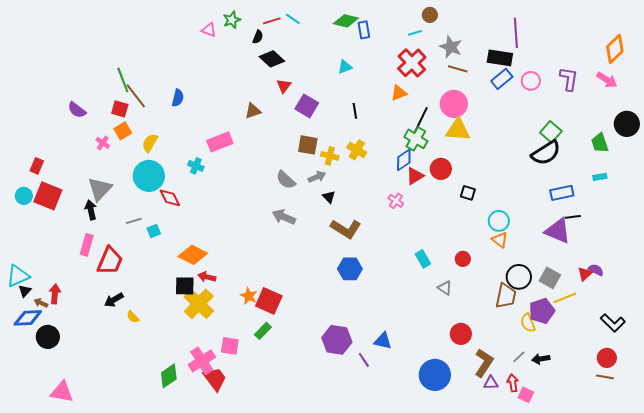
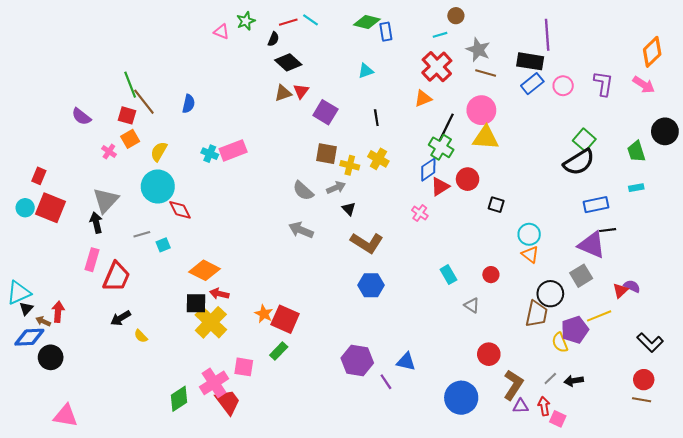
brown triangle: (253, 111) -> (283, 93), moved
cyan cross: (196, 166) -> (210, 154), moved
gray square: (550, 278) -> (581, 276), moved, turned 30

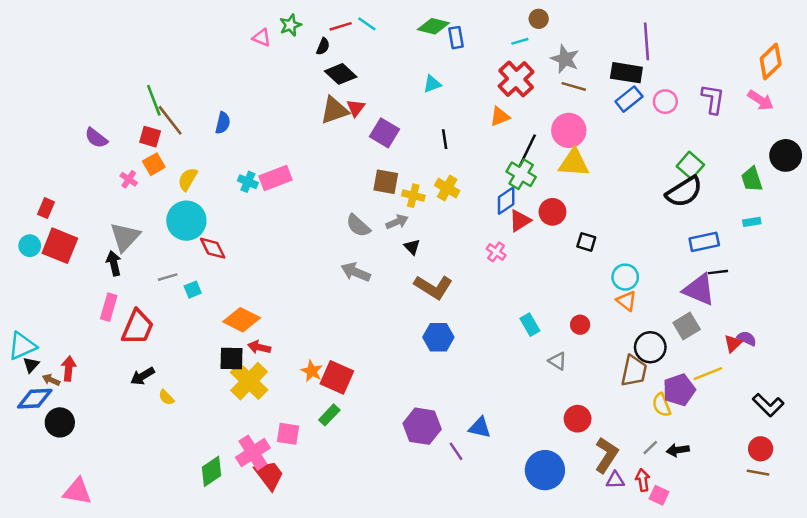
brown triangle: (283, 93) -> (334, 110), size x1.4

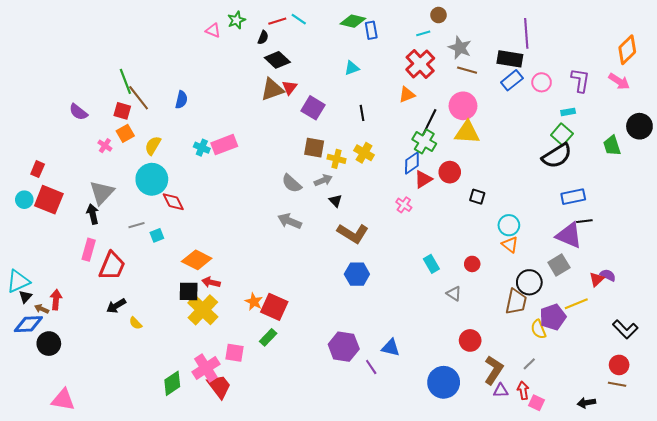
cyan rectangle: (752, 222) -> (568, 112), moved
black arrow: (678, 450) -> (586, 403), moved

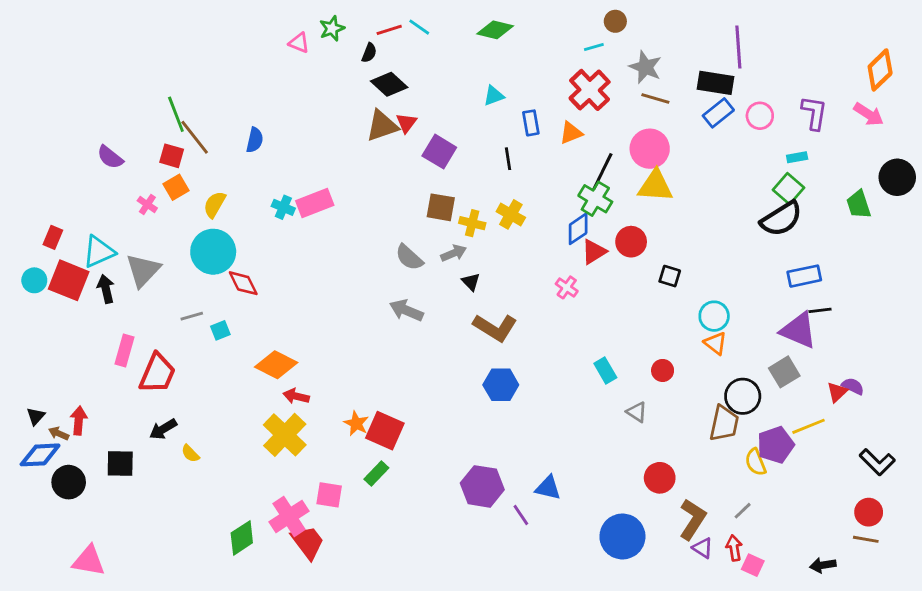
blue rectangle: (371, 30) -> (531, 123), moved
black arrow: (93, 214) -> (106, 289), moved
cyan triangle: (18, 281) -> (99, 252), moved
black square: (189, 291) -> (120, 463), moved
purple triangle: (501, 390) -> (703, 548), turned 35

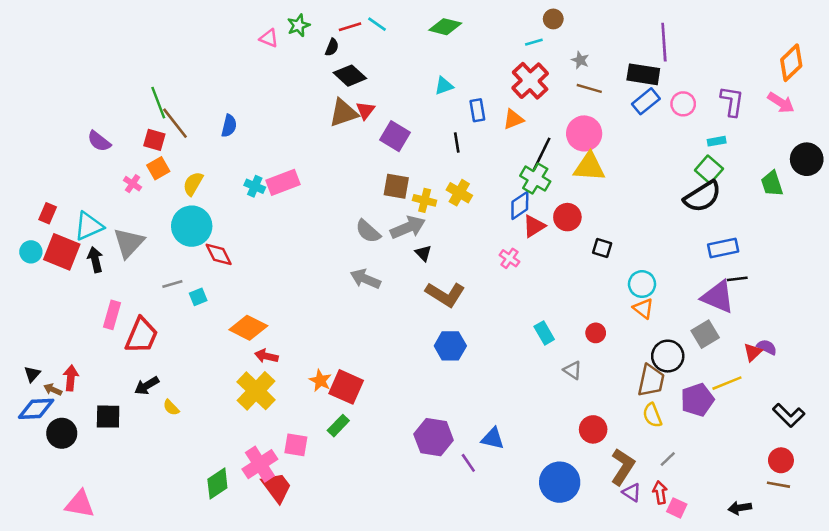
gray star: (645, 67) -> (580, 60), size x0.6
gray arrow: (454, 253) -> (408, 227), size x1.5
yellow semicircle: (756, 462) -> (652, 415), moved

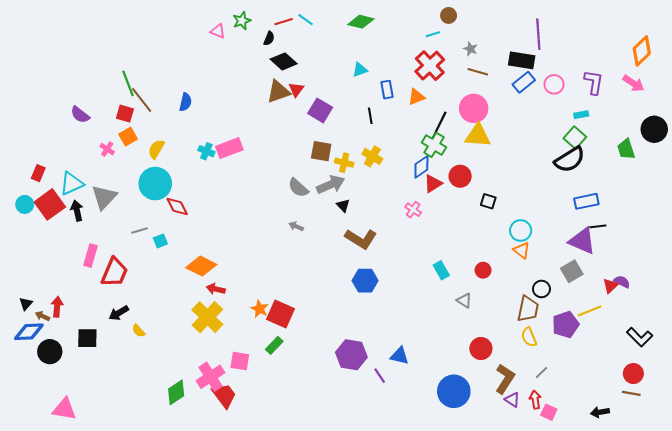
red square: (62, 252) -> (50, 204), turned 32
gray arrow: (365, 279) -> (296, 226), size x0.6
black circle: (668, 356) -> (541, 289), size x0.7

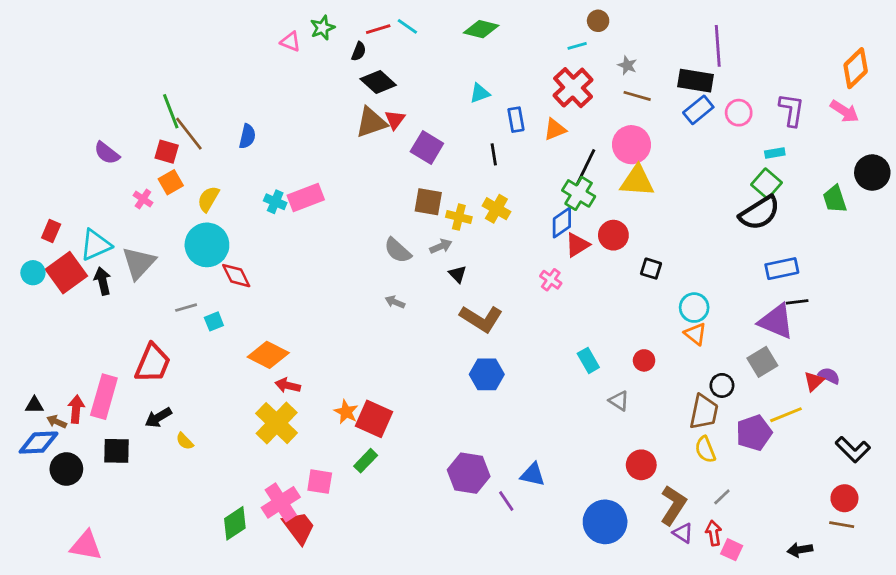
gray arrow: (331, 185) -> (441, 246), size x0.6
pink rectangle: (90, 256) -> (104, 397), moved, size x1.4
black triangle: (26, 304) -> (34, 405), turned 48

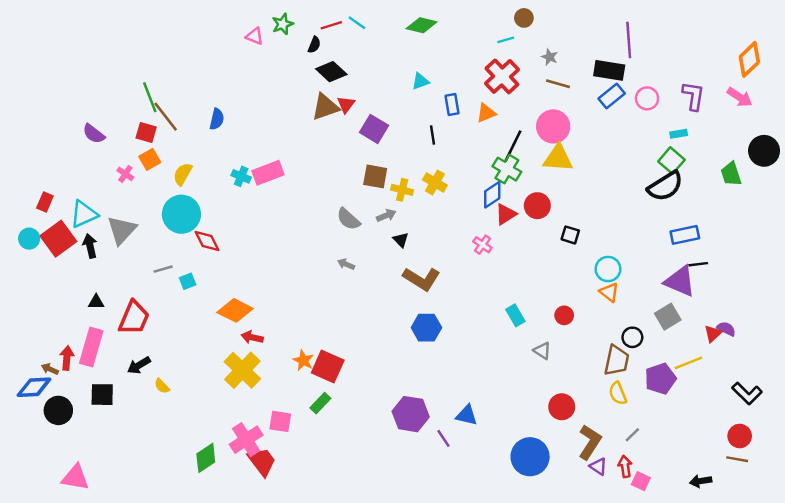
black triangle: (34, 405) -> (96, 302), moved

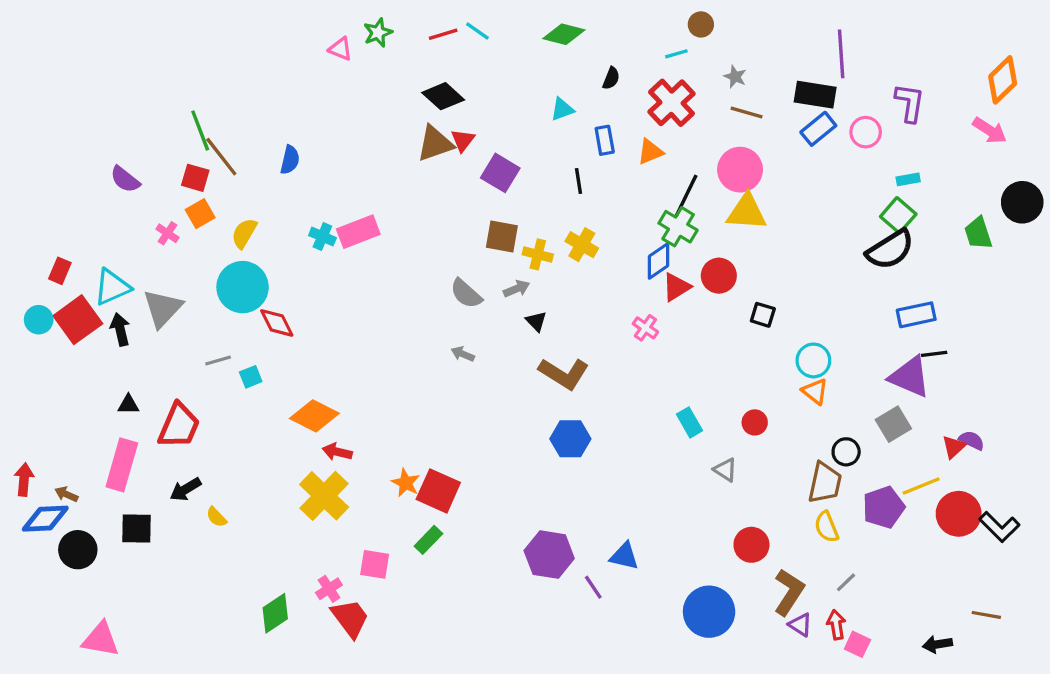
black semicircle: (314, 45) -> (611, 78), moved
purple L-shape: (693, 96) -> (910, 103), moved
red arrow: (67, 358) -> (24, 480), moved
red circle: (740, 436) -> (959, 514), moved, size x1.4
pink cross: (246, 440) -> (329, 589), size x0.6

